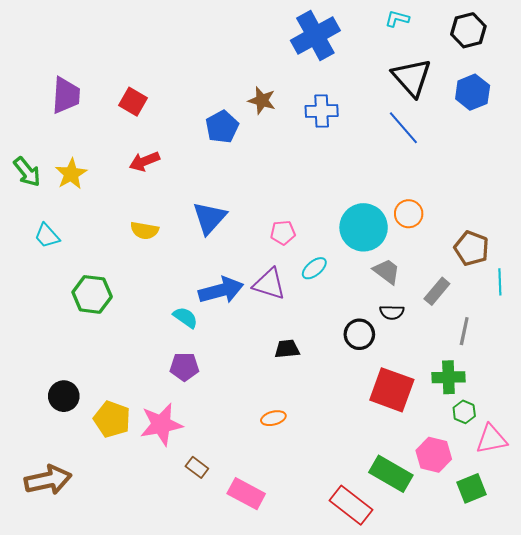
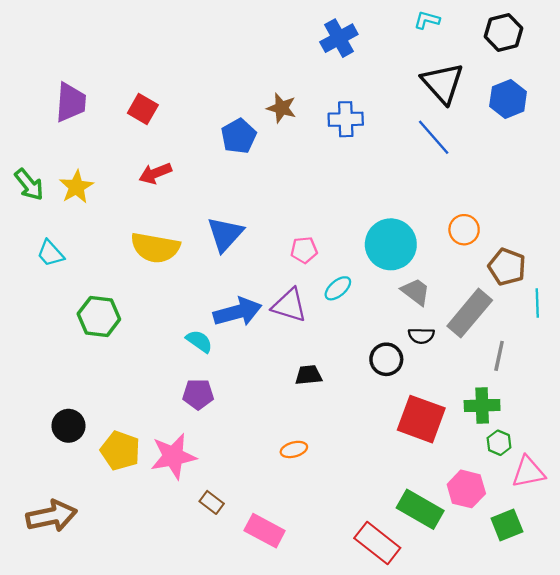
blue cross: (315, 36) -> (339, 38), size x0.7
orange circle: (409, 214) -> (464, 230), moved
yellow semicircle: (144, 230) -> (155, 248), size x1.6
gray rectangle: (437, 291) -> (470, 313), size x1.6

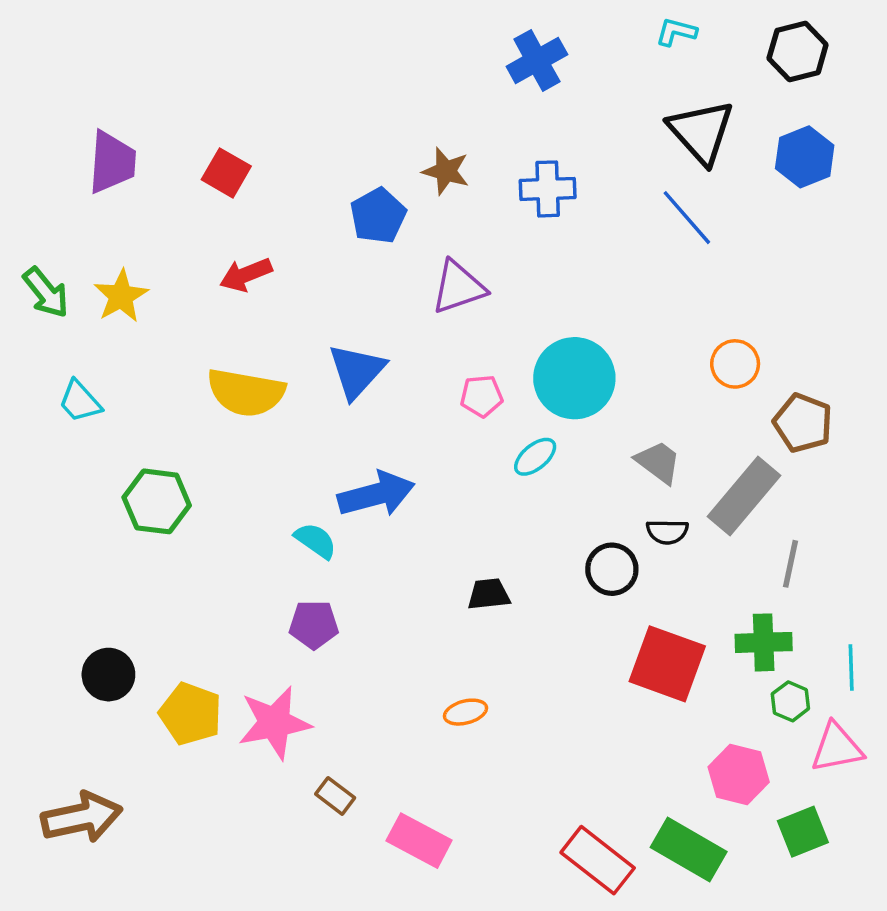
cyan circle: (391, 244) -> (574, 378), moved
cyan line: (537, 303) -> (851, 667), moved
purple triangle: (289, 305) -> (458, 287), moved, turned -36
green rectangle: (420, 509) -> (689, 849), moved

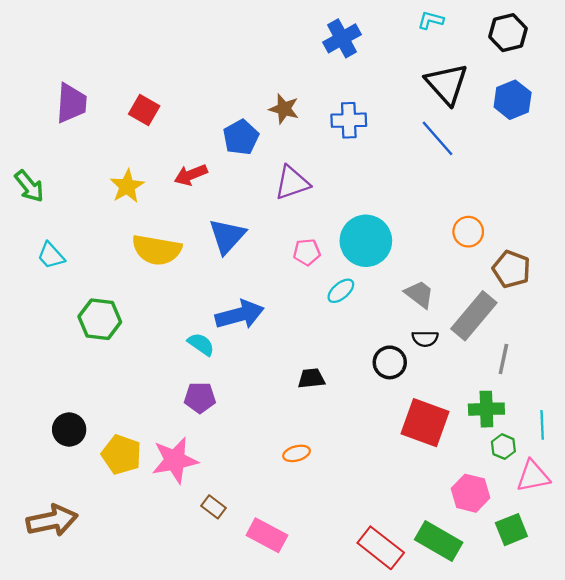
red arrow: (246, 275) -> (191, 175), moved
yellow star: (121, 296) -> (127, 186), moved

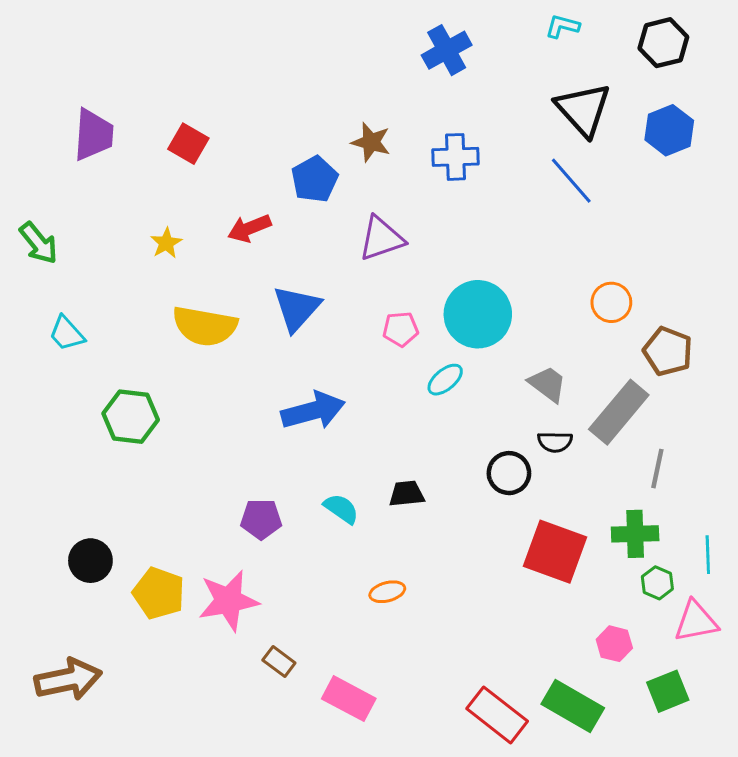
yellow star: (127, 186) -> (166, 243), size x0.7
cyan semicircle: (201, 344) -> (341, 509), moved
pink hexagon: (470, 493) -> (614, 644), size x0.7

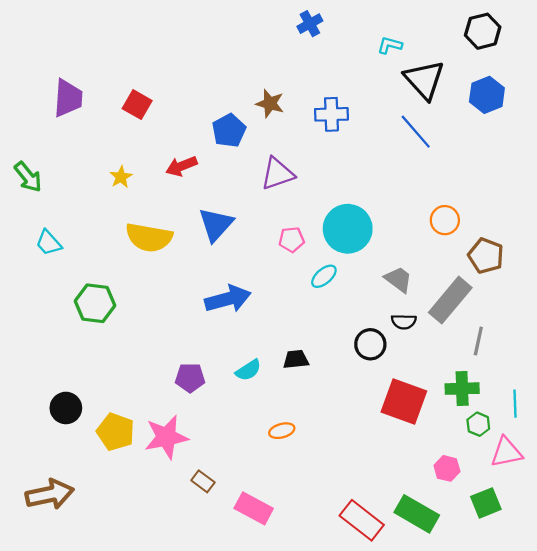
cyan L-shape: (562, 26) -> (390, 45), moved
blue cross: (447, 50) -> (310, 24), moved, size x0.7
cyan semicircle: (341, 509) -> (248, 370), turned 112

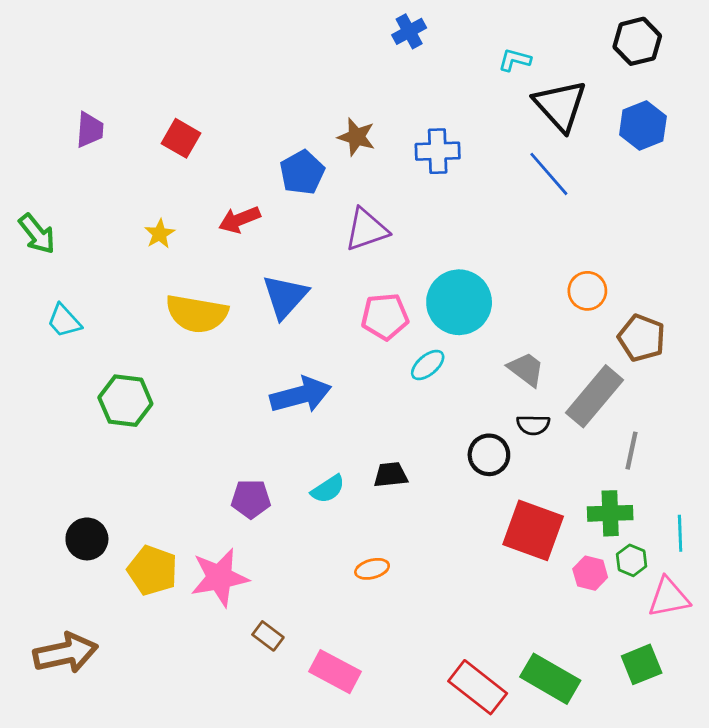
purple trapezoid: (68, 98) -> (90, 130), size x0.7
pink pentagon: (292, 240) -> (385, 317), size x1.4
pink hexagon: (447, 468) -> (590, 573), moved

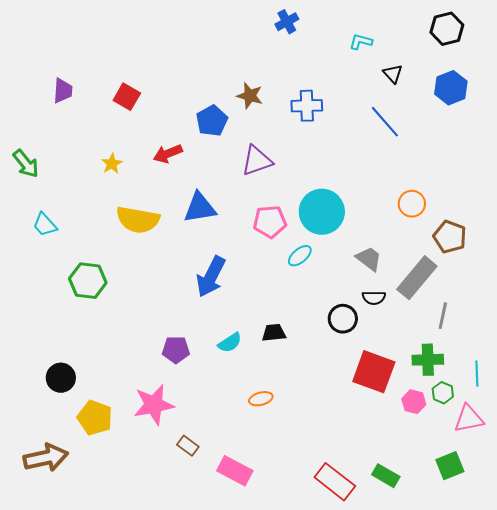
black triangle: (560, 106) -> (393, 74), size x0.5
blue triangle: (285, 297) -> (200, 208), turned 39
blue arrow: (301, 395) -> (211, 277), turned 132
yellow pentagon: (152, 570) -> (95, 418), moved
green rectangle: (550, 679) -> (386, 476), size x0.7

